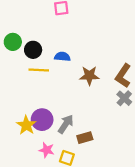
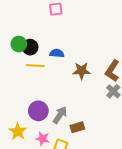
green circle: (13, 42) -> (19, 44), moved
yellow star: (26, 125) -> (18, 131), moved

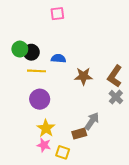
purple circle: (38, 111) -> (40, 99), moved
gray arrow: (60, 115) -> (92, 121), moved
yellow star: (18, 131) -> (46, 128), moved

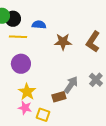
gray cross: (116, 97) -> (96, 80), moved

